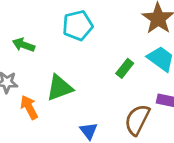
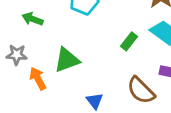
brown semicircle: (137, 120) -> (141, 90), turned -72

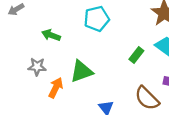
orange arrow: (38, 78) -> (56, 88), turned 54

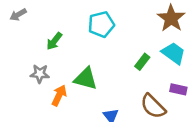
green arrow: (51, 35) -> (54, 41), turned -72
green triangle: (81, 71) -> (86, 79), turned 35

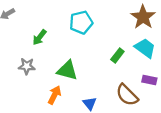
orange arrow: (59, 95) -> (54, 95), moved

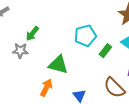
cyan pentagon: (81, 22) -> (85, 36), moved
gray star: (27, 66) -> (20, 51), moved

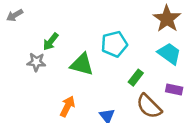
green rectangle: (105, 51) -> (136, 78), moved
green triangle: (58, 65) -> (82, 64), moved

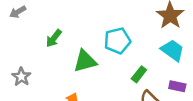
gray star: (36, 62) -> (21, 77), moved, turned 30
green triangle: (82, 64) -> (85, 61), turned -30

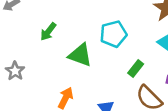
green triangle: (85, 61) -> (80, 55), turned 35

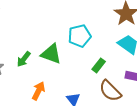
green arrow: (48, 32) -> (24, 59), moved

